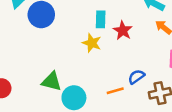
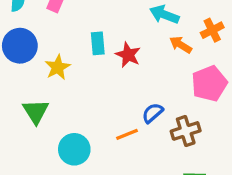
yellow star: (92, 43) -> (58, 67), moved, turned 30
green triangle: (52, 81) -> (36, 111), moved, turned 50

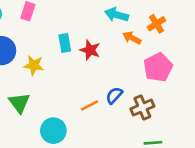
yellow star: (58, 67) -> (34, 65), turned -30
orange line: (127, 134) -> (89, 106), moved

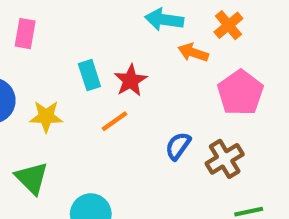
red star: (90, 50) -> (131, 80), turned 30
orange line: (89, 106) -> (115, 121), moved

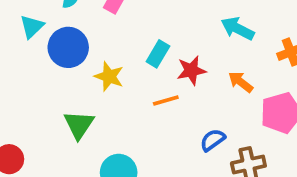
orange arrow: (193, 53) -> (241, 82), moved
cyan rectangle: (89, 75) -> (158, 54), turned 30

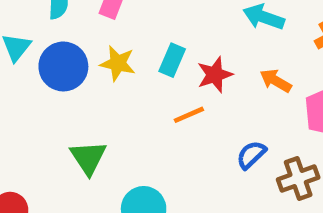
yellow star: (109, 76) -> (118, 63), moved

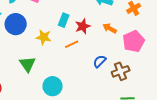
yellow star: (118, 63) -> (44, 37), moved

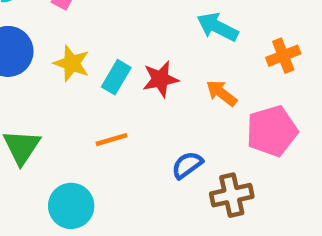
cyan rectangle: (64, 20) -> (116, 77), moved
yellow star: (44, 37) -> (72, 63), moved
orange line: (72, 44) -> (112, 140), moved

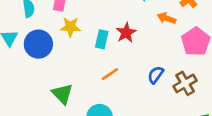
yellow star: (72, 63) -> (70, 27), moved
orange arrow: (221, 93) -> (167, 18), moved

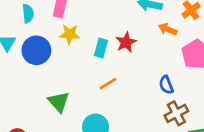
blue semicircle: (156, 75) -> (166, 85), moved, turned -60
brown cross: (185, 83) -> (176, 113), moved

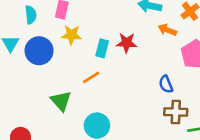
red star: (126, 42) -> (127, 43), turned 30
orange line: (108, 84) -> (91, 77), moved
brown cross: (176, 113) -> (176, 112), turned 30

